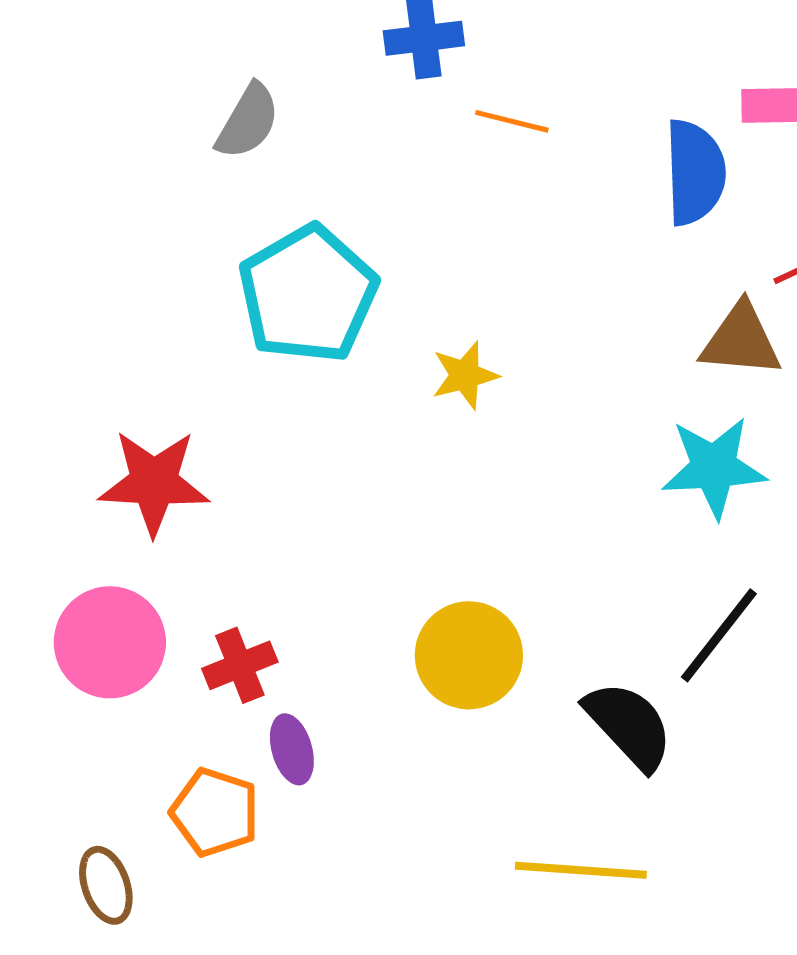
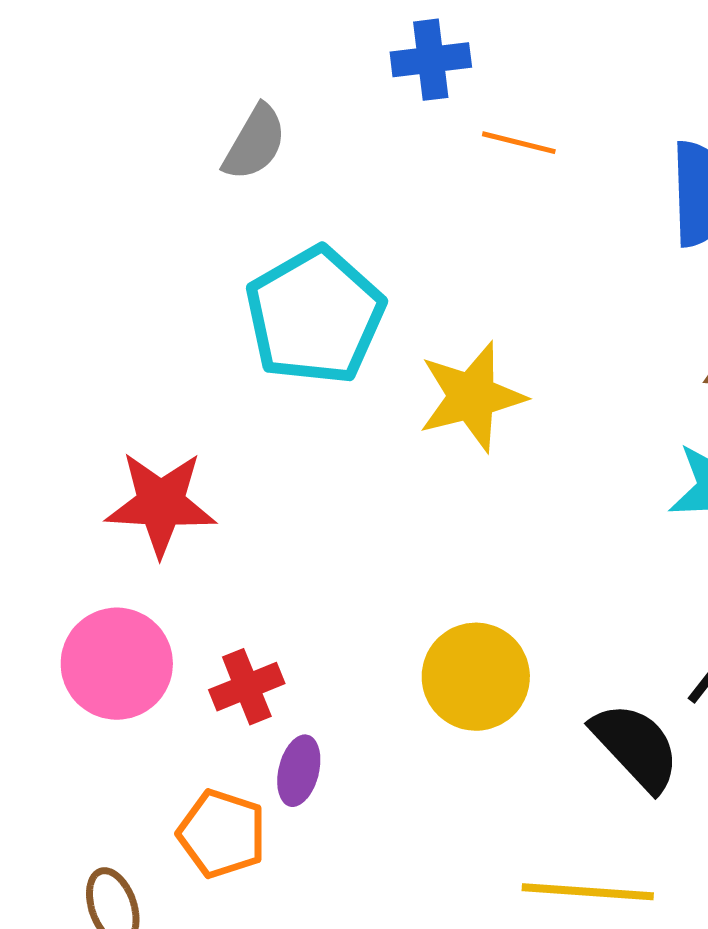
yellow star: (465, 375) -> (472, 397), size x1.6
purple ellipse: (292, 749) -> (299, 771), turned 30

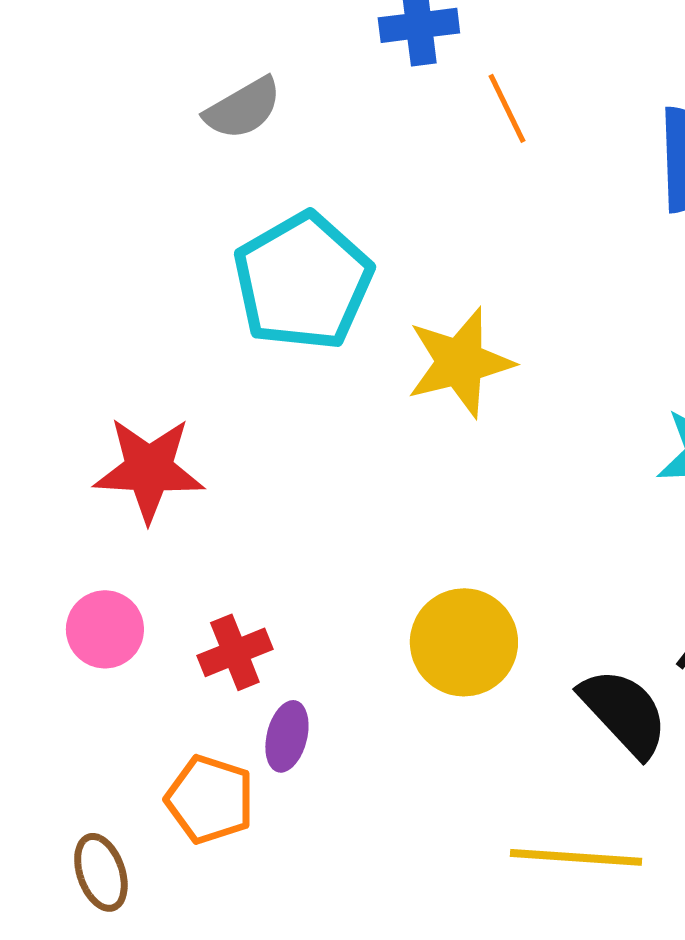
gray semicircle: (255, 143) -> (243, 108), turned 30
orange line: (519, 143) -> (507, 108), turned 50
pink circle: (117, 664) -> (105, 629), size x0.7

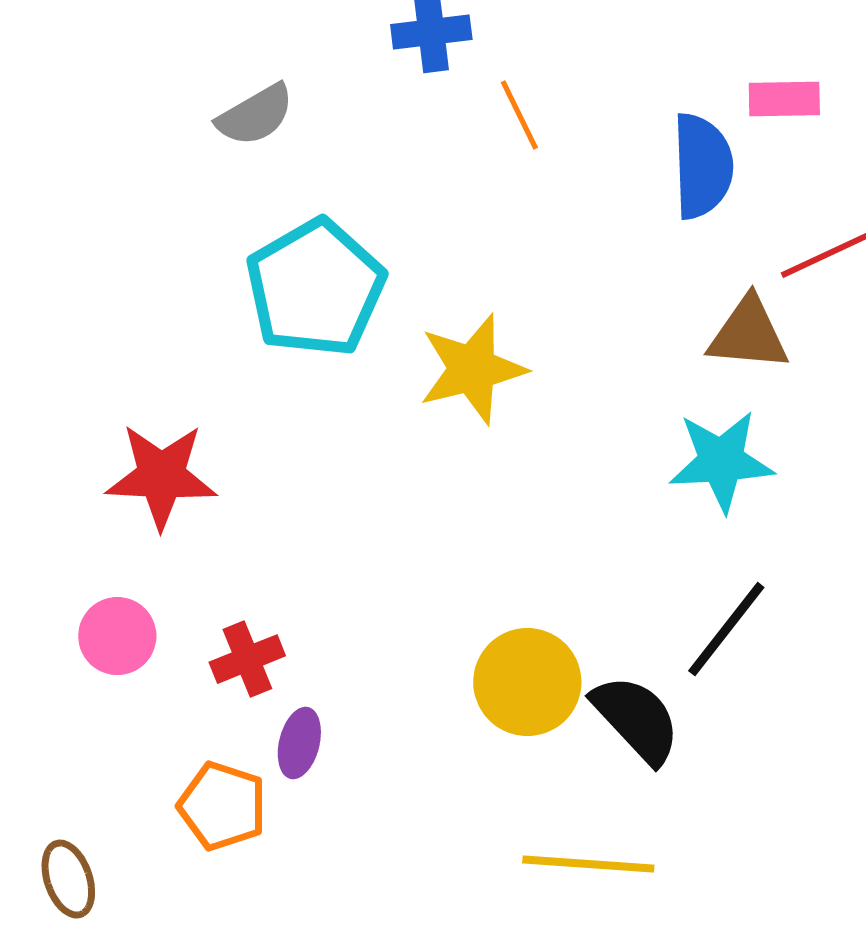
yellow circle: (464, 642) -> (527, 682), moved
brown ellipse: (101, 872) -> (68, 879), moved

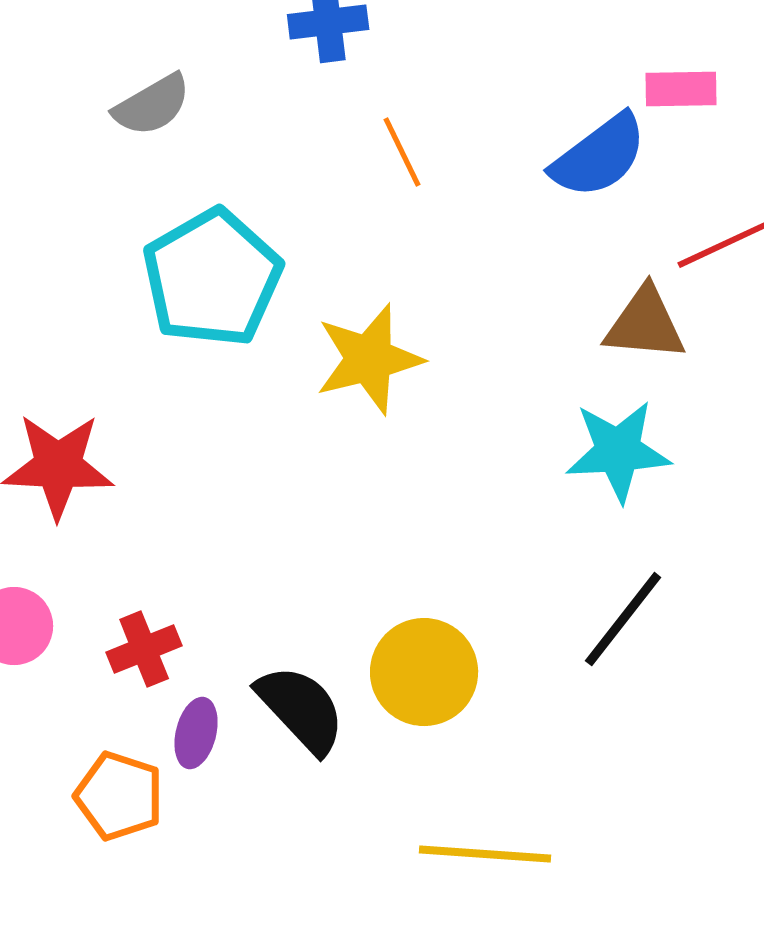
orange line: (519, 115) -> (402, 152), moved
blue semicircle: (702, 166) -> (599, 156), turned 55
black semicircle: (636, 719) -> (301, 709), moved

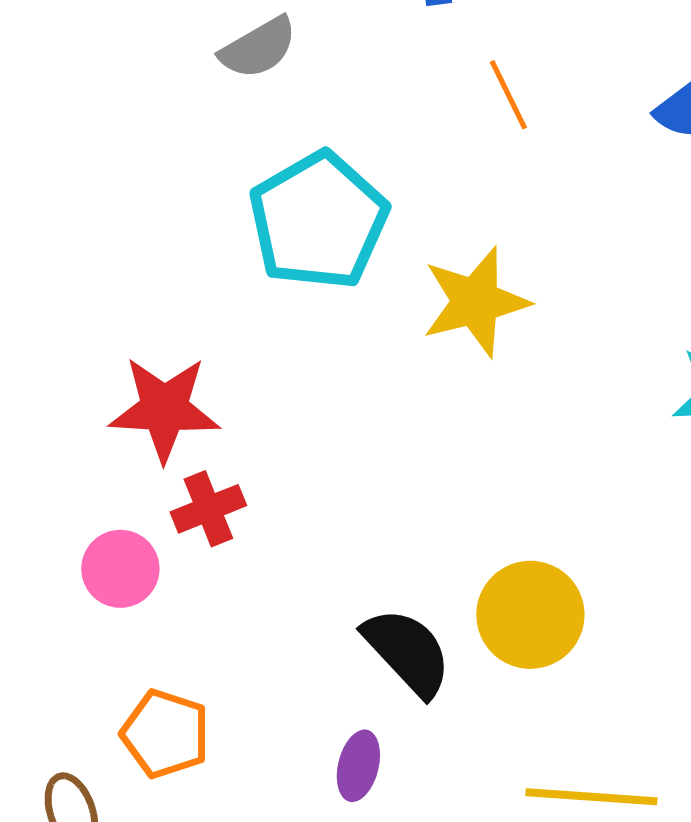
red cross: (144, 649) -> (208, 509), moved
purple ellipse: (196, 733) -> (358, 766), moved
orange pentagon: (119, 796) -> (165, 734), moved

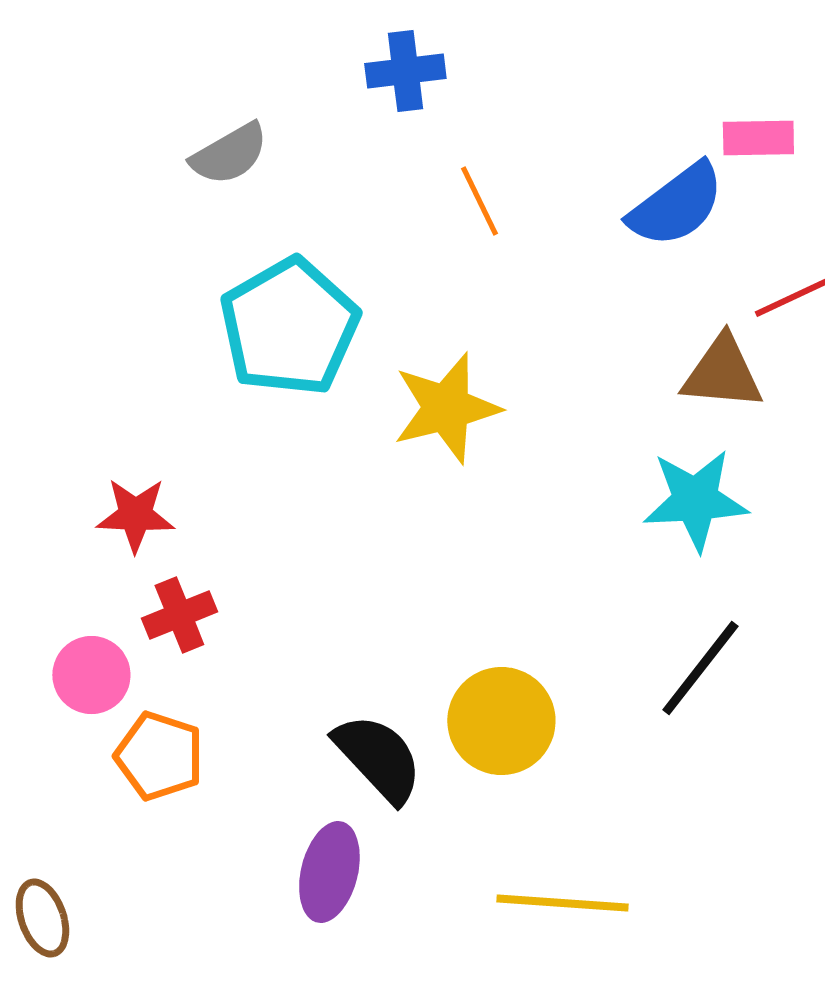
red star: (164, 409) -> (135, 515), size x0.7
orange pentagon: (165, 734) -> (159, 756), moved
purple ellipse: (358, 766) -> (329, 872), size x1.4

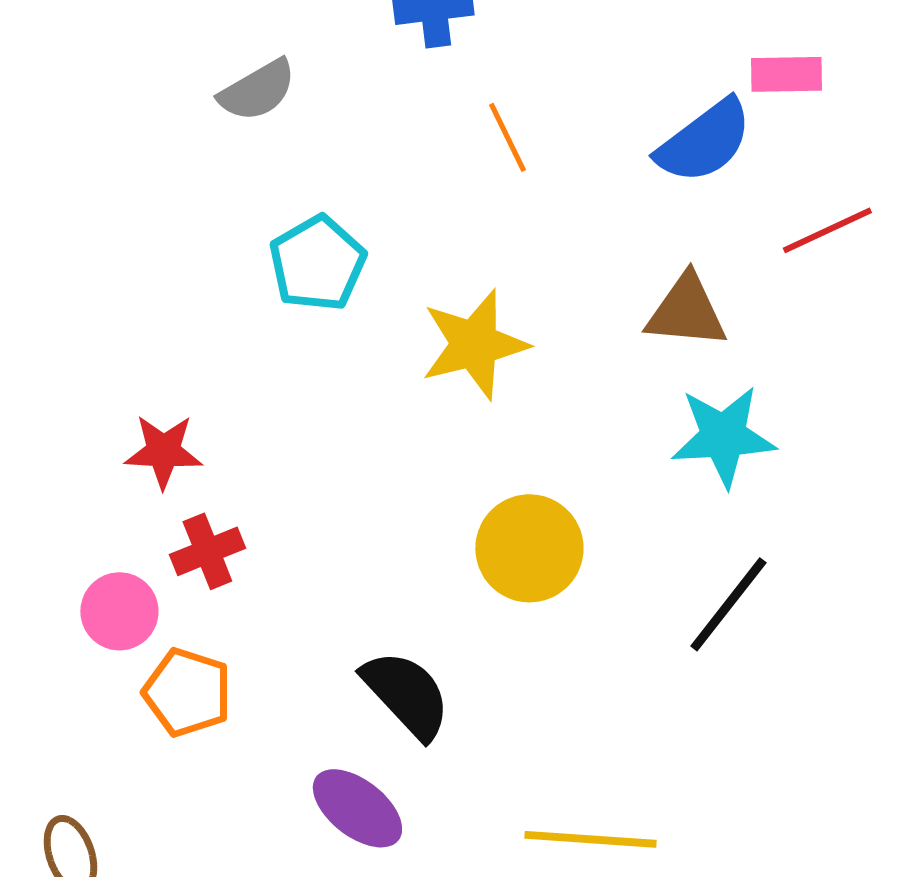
cyan pentagon: (289, 327) -> (317, 263), size x0.7
brown triangle: (722, 373) -> (686, 311), moved
yellow circle: (501, 721) -> (529, 548), moved
purple ellipse: (329, 872) -> (357, 808), turned -66

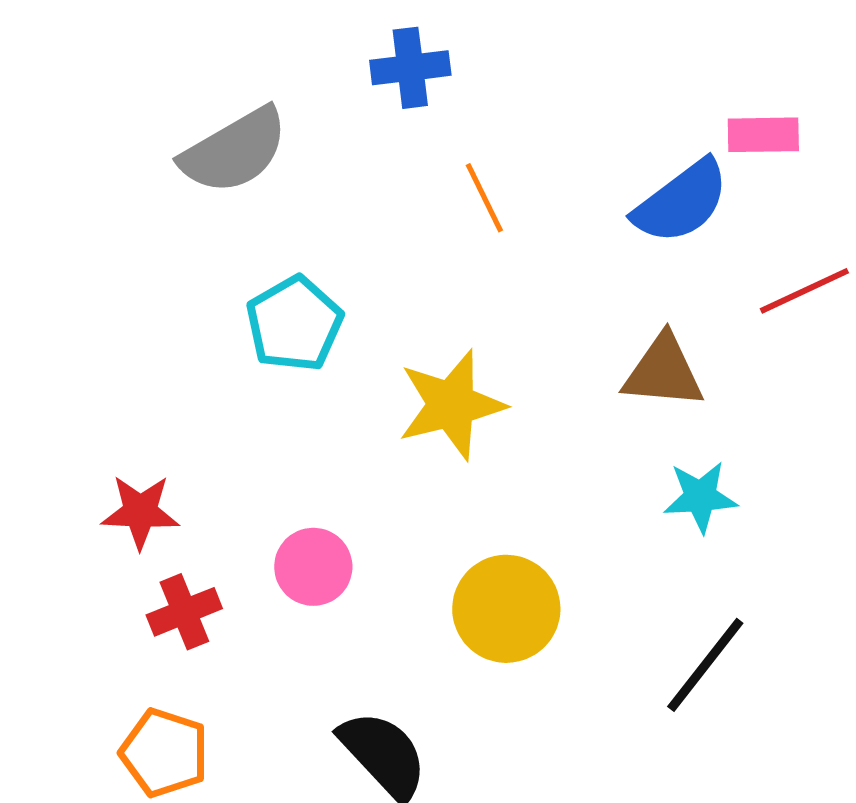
gray semicircle: (257, 90) -> (234, 151), size x1.4
cyan star: (723, 436) -> (700, 497), size x0.7
pink circle: (119, 611) -> (313, 567), moved

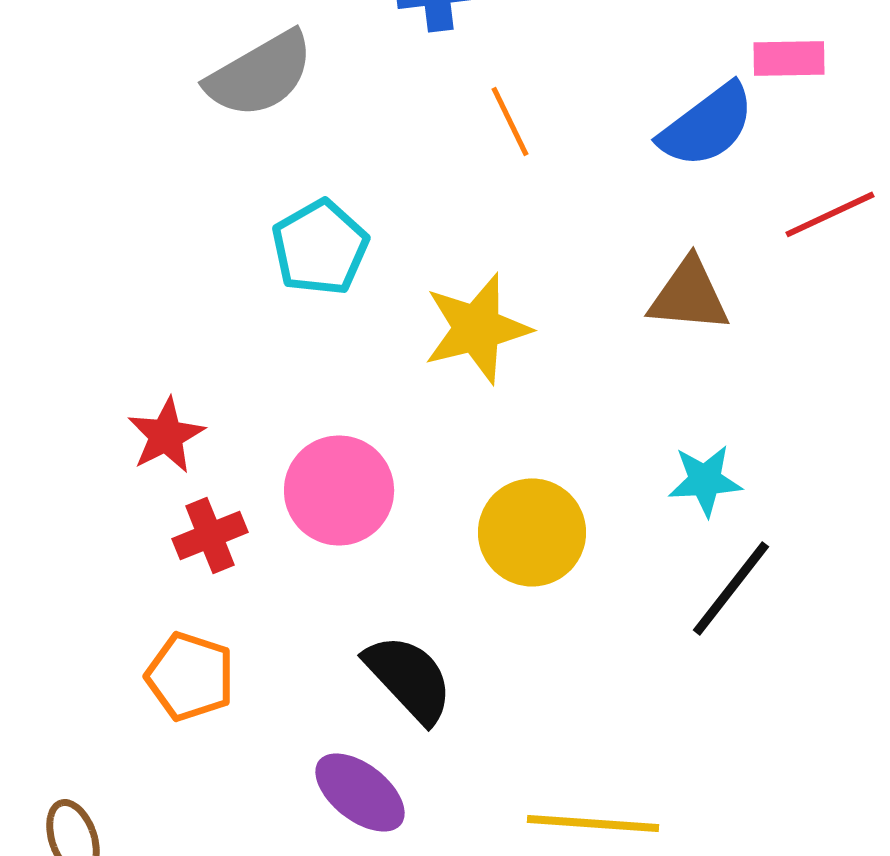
cyan star: (700, 497) -> (705, 480), moved
red star: (140, 512) -> (166, 435), turned -30
pink circle: (313, 567) -> (339, 490), size x1.4

